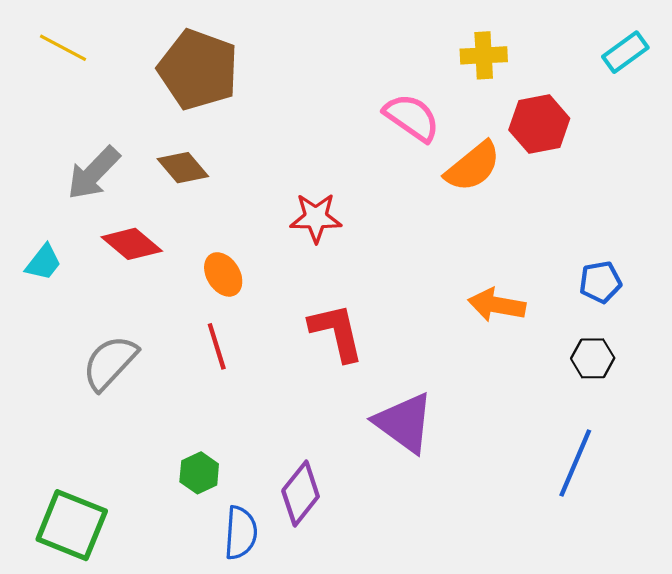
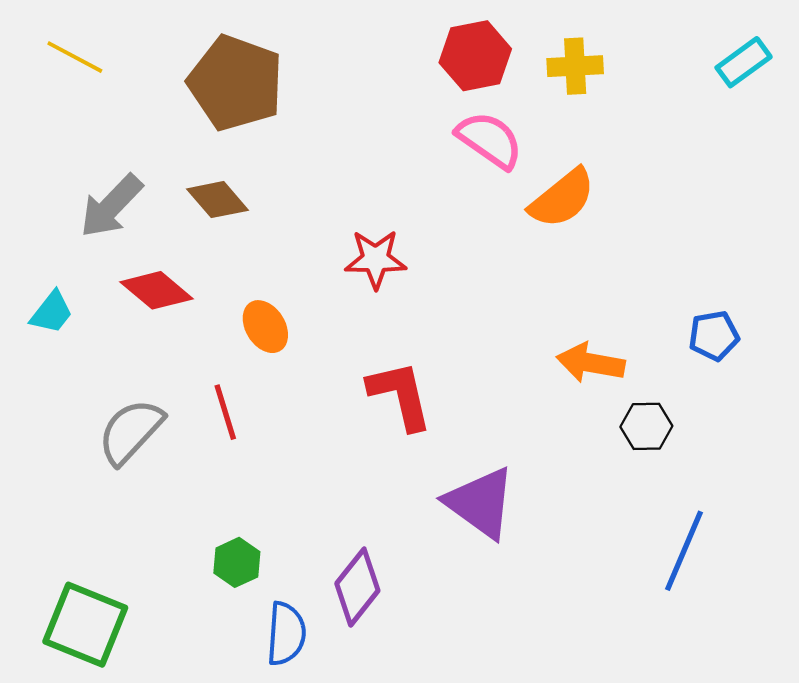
red hexagon: (539, 124) -> (475, 56), moved
red line: (217, 346) -> (225, 412), moved
black hexagon: (593, 358) -> (646, 426), moved

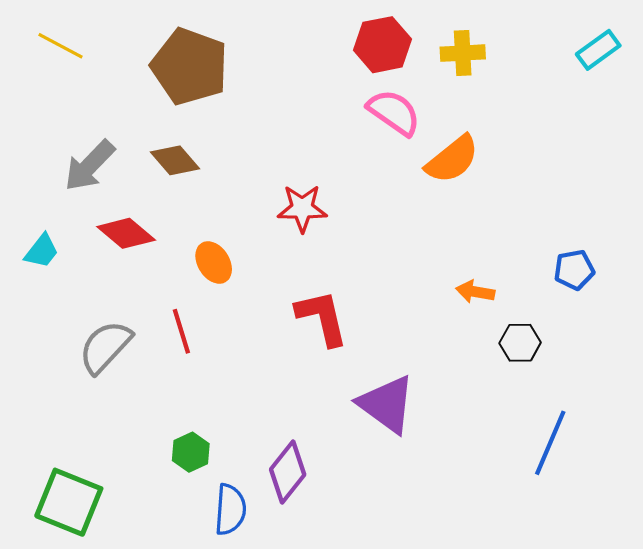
orange arrow: (591, 363) -> (475, 292), size x0.7

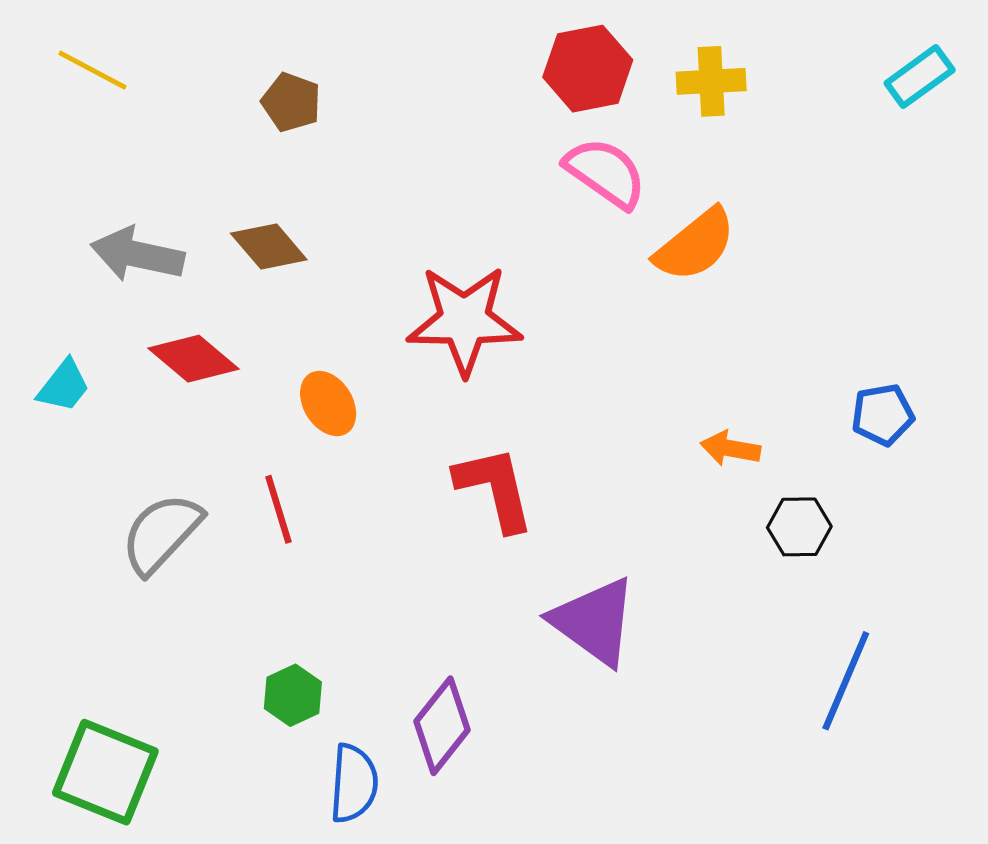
brown pentagon: (190, 67) -> (291, 102), size x0.5
gray arrow: (90, 166) -> (137, 254), turned 58
red star: (302, 208) -> (464, 320), size x1.5

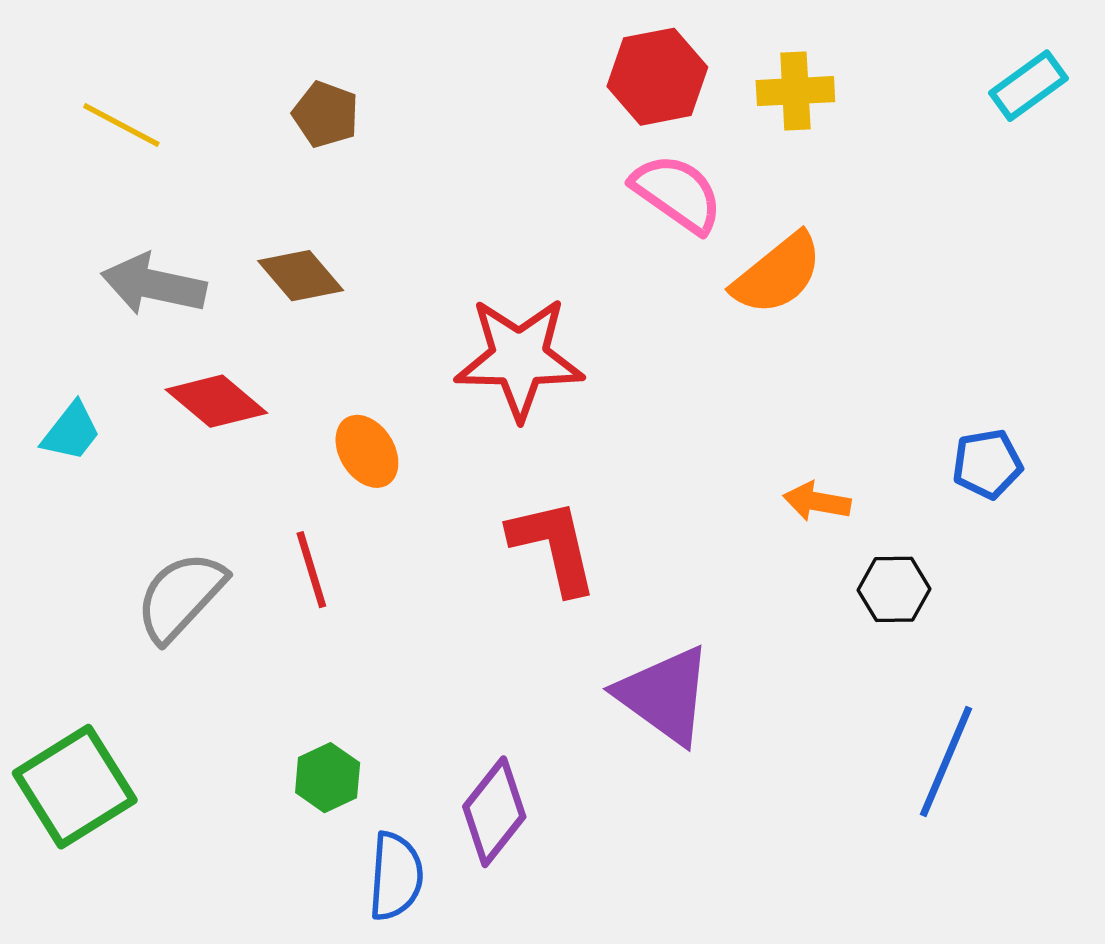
yellow line: (93, 70) -> (121, 125), moved
green square: (105, 772) -> (75, 787), moved, turned 36

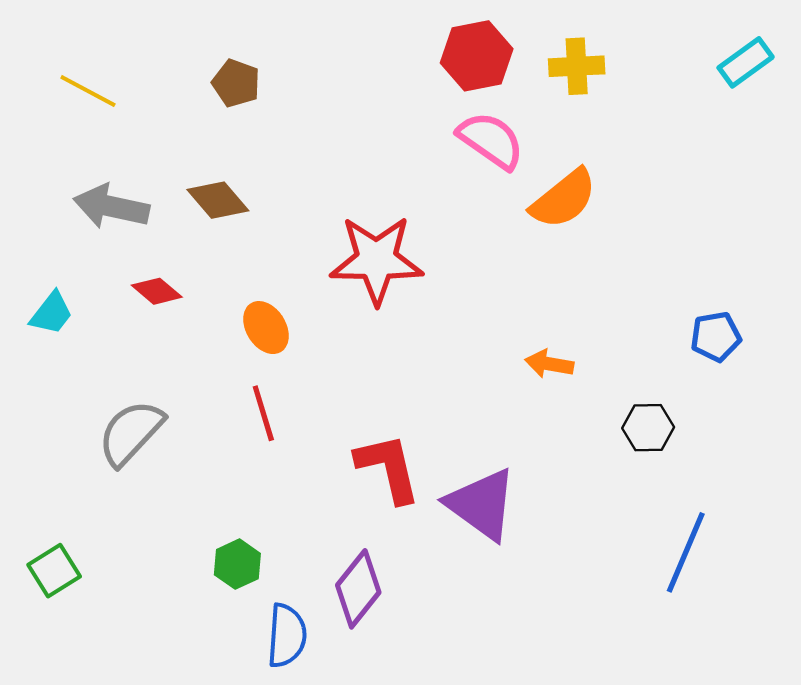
red diamond: (216, 401) -> (157, 291), size x0.7
orange arrow: (817, 502) -> (549, 364), moved
red L-shape: (553, 546) -> (388, 468), moved
red line: (311, 570) -> (263, 413), moved
green square: (75, 787) -> (54, 571), size x0.6

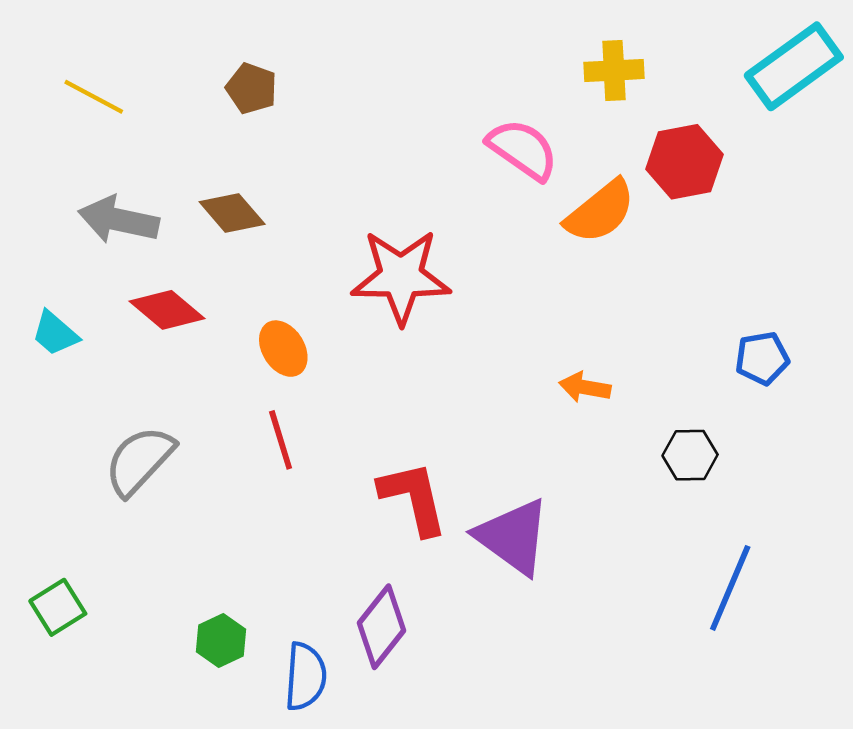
red hexagon: (477, 56) -> (685, 162), moved
cyan rectangle: (746, 62) -> (794, 66), size x1.6
red diamond: (157, 291) -> (167, 310), size x1.4
cyan trapezoid: (52, 313) -> (55, 333), turned 93
green hexagon: (237, 564) -> (221, 641), moved

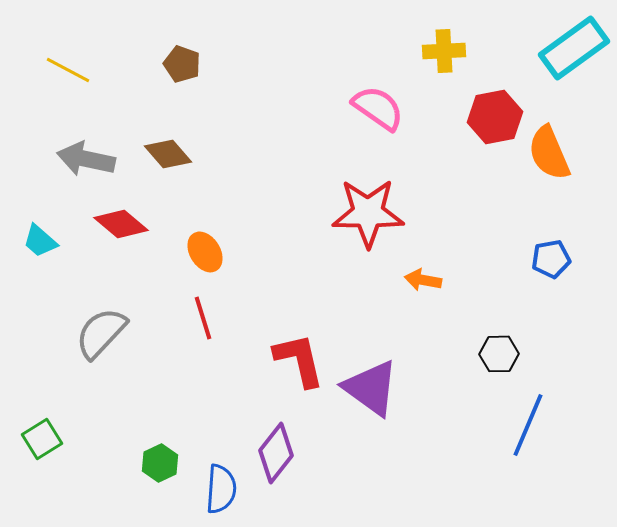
orange semicircle: (600, 212) -> (549, 153), moved, turned 106
red star: (401, 277) -> (368, 213), moved
black hexagon: (690, 455) -> (499, 354), moved

